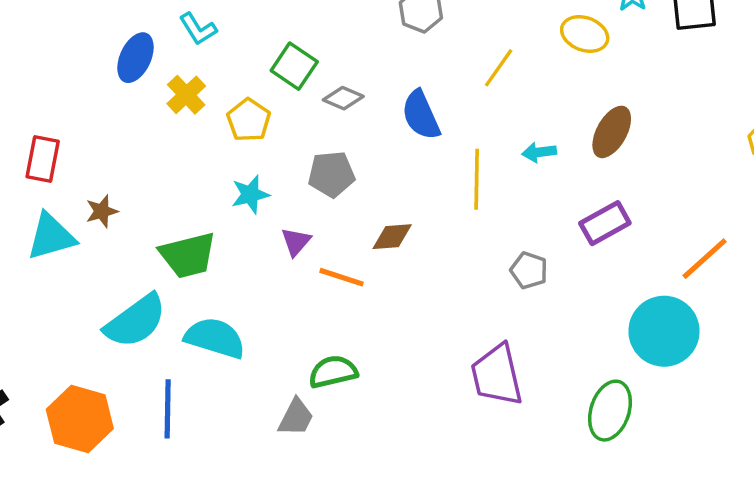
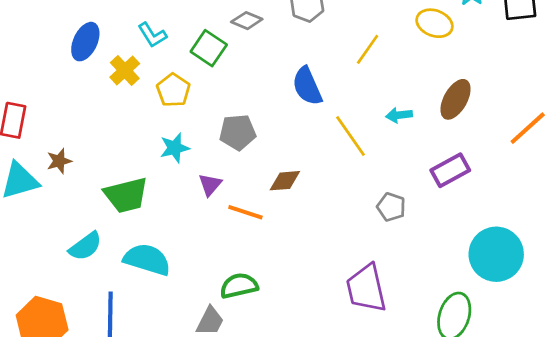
cyan L-shape: (198, 29) -> (152, 35), moved
gray diamond: (343, 98) -> (247, 21), moved
yellow line: (477, 179) -> (350, 136), turned -36
orange line: (705, 259) -> (528, 128), moved
cyan semicircle: (135, 321) -> (85, 246), size x0.7

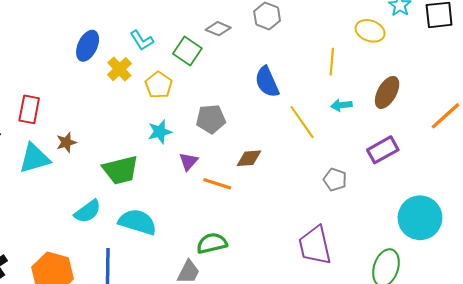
yellow line: (368, 49) -> (332, 62), moved, turned -30

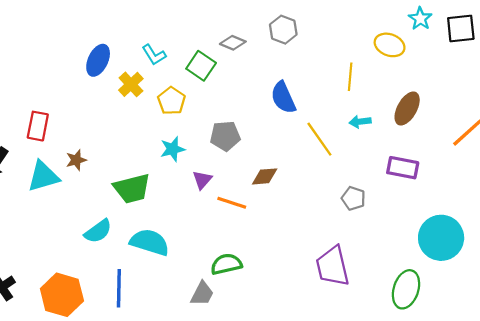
purple rectangle: (383, 150) -> (403, 168), turned 40

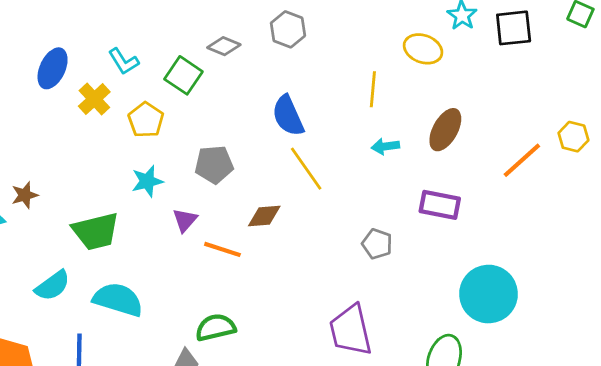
yellow line: (319, 139) -> (306, 169), moved

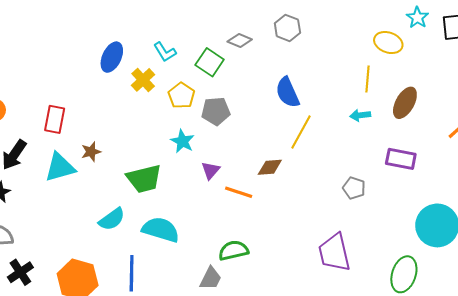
yellow line: (373, 89) -> (368, 79), moved
gray pentagon: (214, 164) -> (216, 111), moved
yellow line: (306, 169) -> (301, 132), turned 64
cyan star: (147, 181) -> (183, 141), turned -30

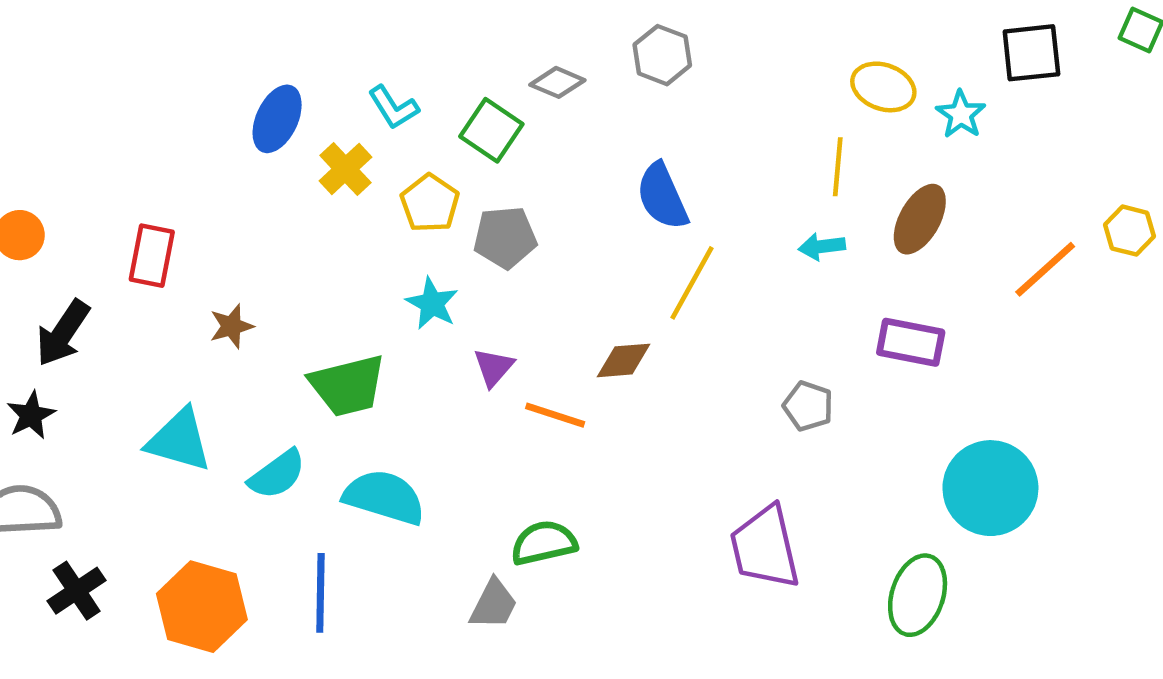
cyan star: (417, 18) -> (961, 114), moved
cyan triangle: (60, 167) -> (179, 440), moved, turned 32

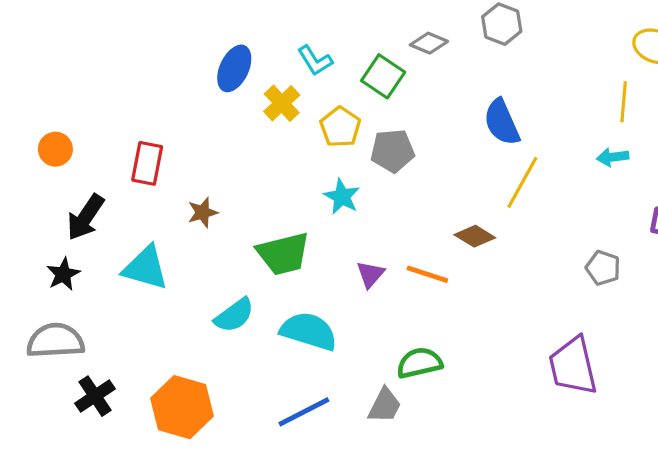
brown diamond: (624, 360) -> (475, 236), turned 36
purple triangle: (494, 367) -> (370, 274), moved
cyan triangle: (179, 440) -> (146, 268), moved
blue line: (320, 593) -> (304, 412), moved, turned 62

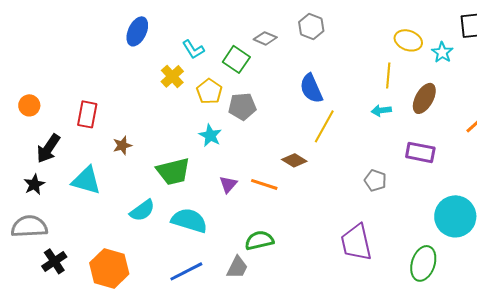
blue ellipse: (234, 68) -> (137, 31), moved

